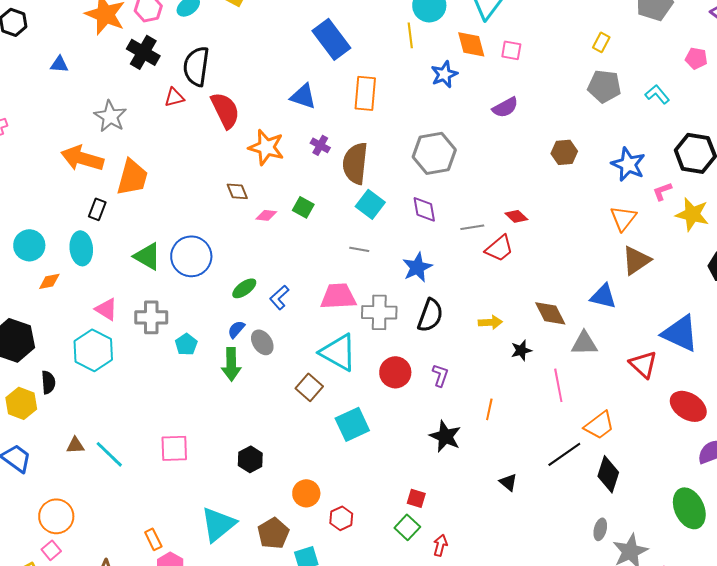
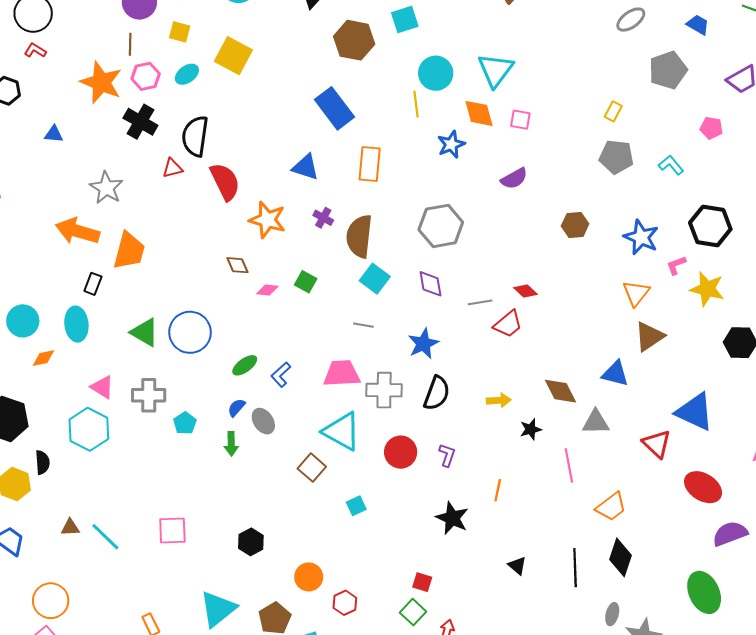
green arrow: (231, 364) -> (231, 444), size x0.7
cyan square: (352, 424) -> (356, 506), size x0.6
black line: (564, 454) -> (575, 568), moved, turned -57

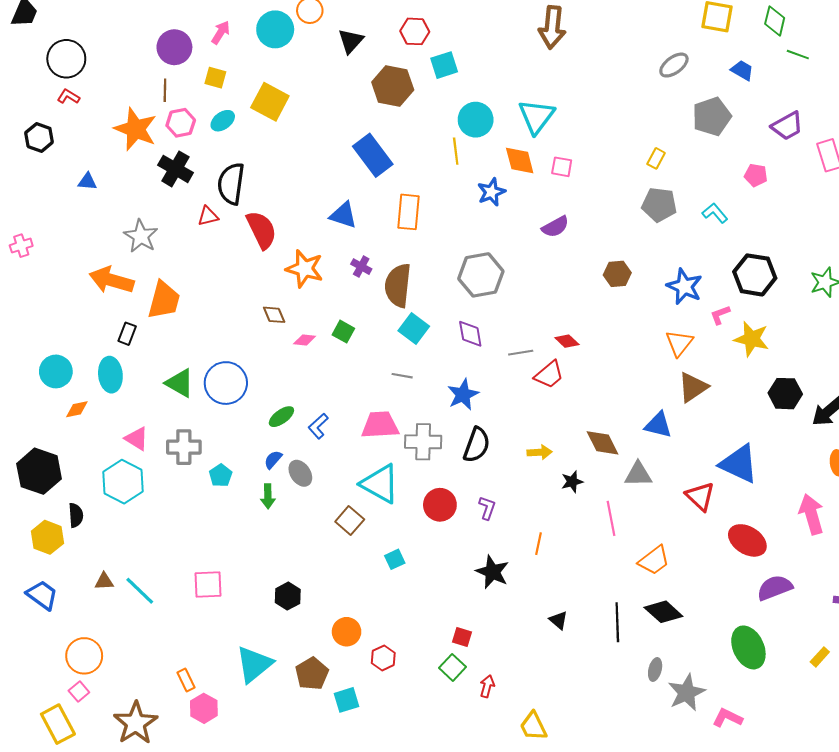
black diamond: (620, 557) -> (663, 612), turned -66

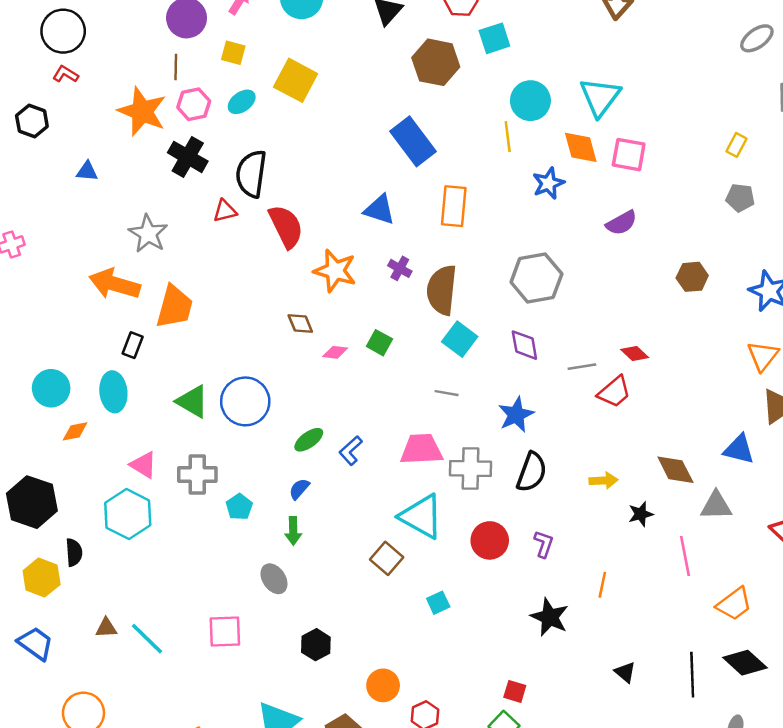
pink square: (562, 167) -> (629, 155), size x1.4
gray pentagon: (659, 205) -> (740, 198), size x0.7
gray ellipse: (300, 473) -> (274, 579), moved

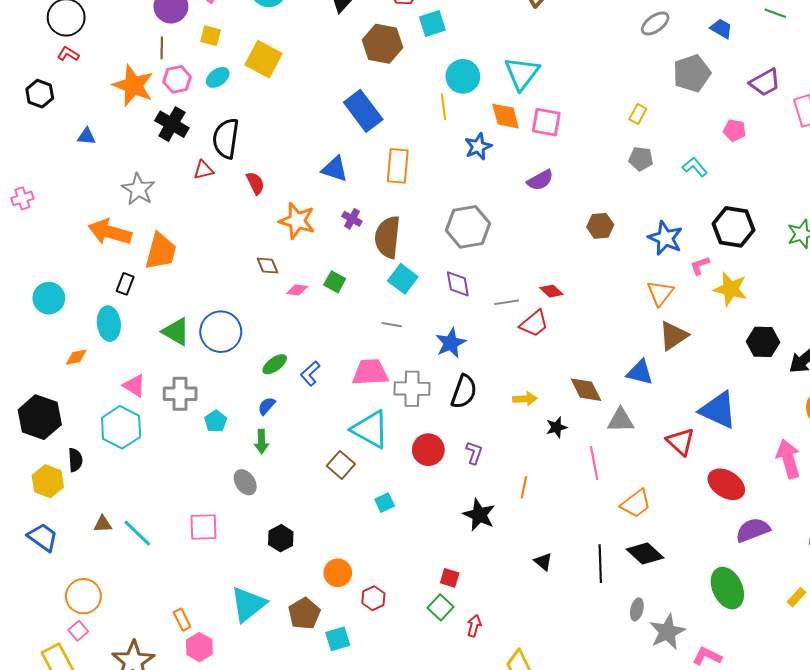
red semicircle: (286, 226) -> (255, 183), size x0.6
cyan circle: (51, 388) -> (49, 298), moved

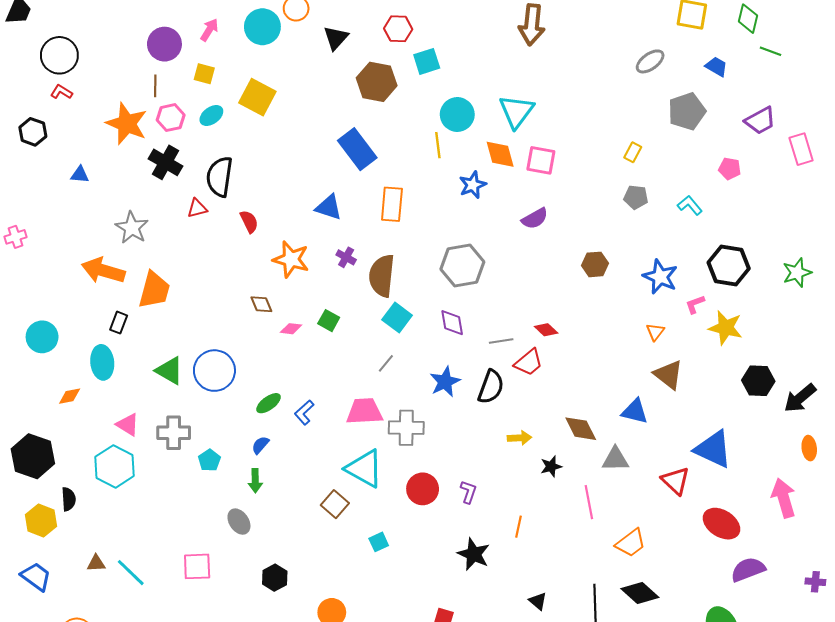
orange triangle: (660, 293) -> (655, 332), size x0.7
gray line: (392, 325) -> (386, 363), turned -60
brown triangle: (673, 336) -> (668, 375), turned -48
black semicircle: (464, 392) -> (491, 387), moved

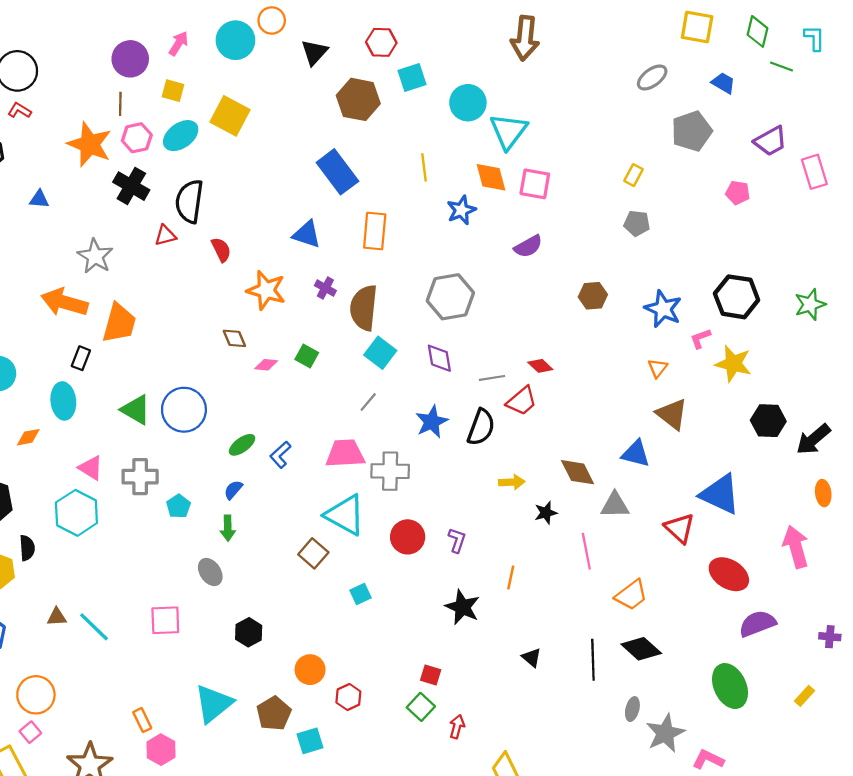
cyan circle: (457, 114) -> (468, 103), moved
cyan ellipse: (211, 115) -> (181, 136), size x1.4
cyan L-shape: (690, 205) -> (814, 38), moved, turned 40

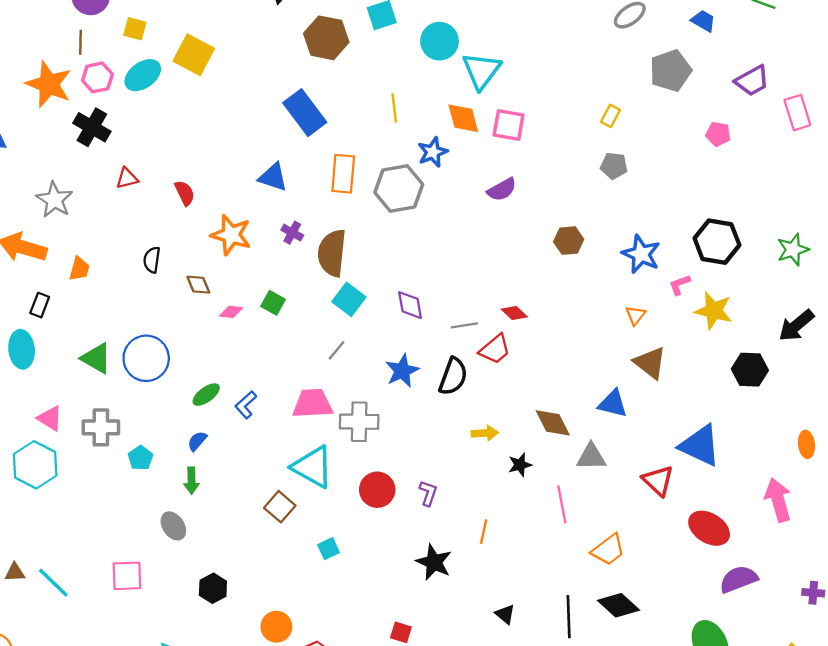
black semicircle: (189, 201) -> (152, 260), moved, size x0.6
gray hexagon: (450, 297) -> (399, 188), moved
orange trapezoid: (119, 323) -> (79, 269), size x0.6
black arrow: (813, 439) -> (796, 325), moved

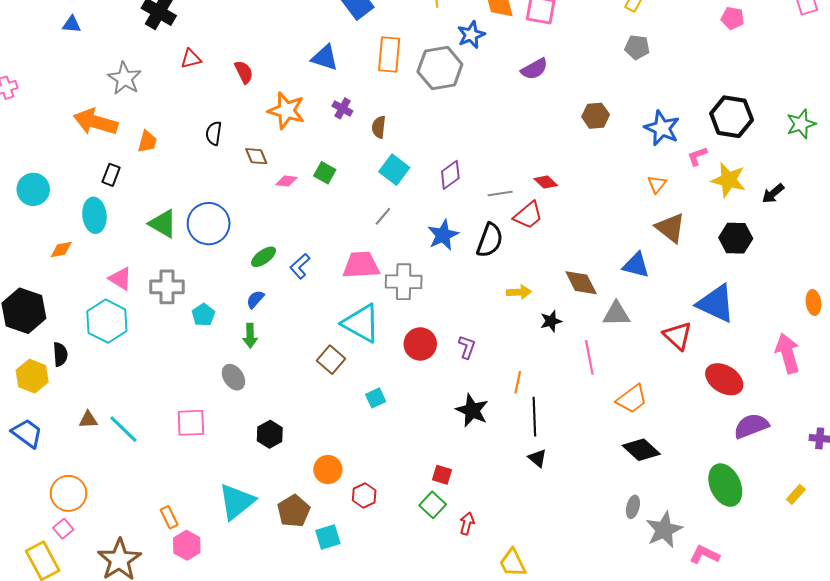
brown semicircle: (332, 253) -> (379, 127), size x0.5
purple diamond: (410, 305) -> (450, 175), turned 64
black arrow: (796, 325) -> (773, 194), moved, size x0.7
black hexagon: (750, 370) -> (736, 238), moved
black line: (569, 617) -> (534, 417), moved

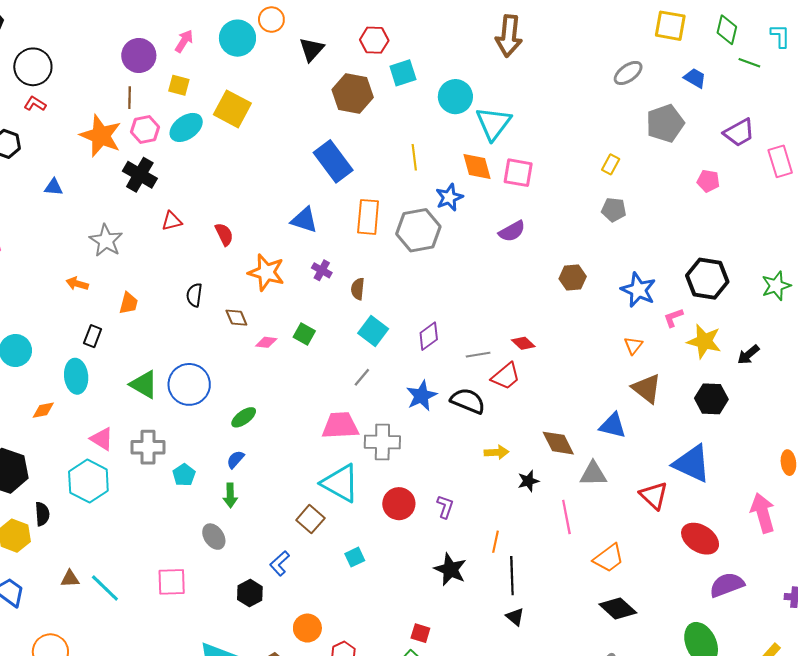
orange arrow: (95, 122) -> (77, 284), size x0.5
black semicircle: (490, 240) -> (468, 401), turned -88
blue L-shape: (300, 266) -> (280, 563), moved

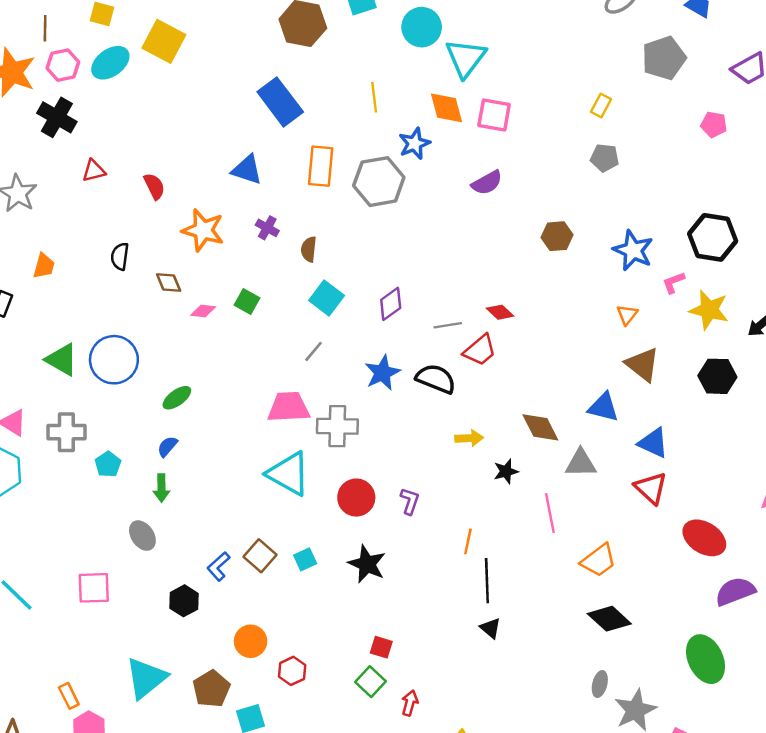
blue triangle: (692, 464) -> (653, 443), moved, size x0.7
brown square: (310, 519) -> (260, 556), moved
black star: (450, 569) -> (367, 564), moved

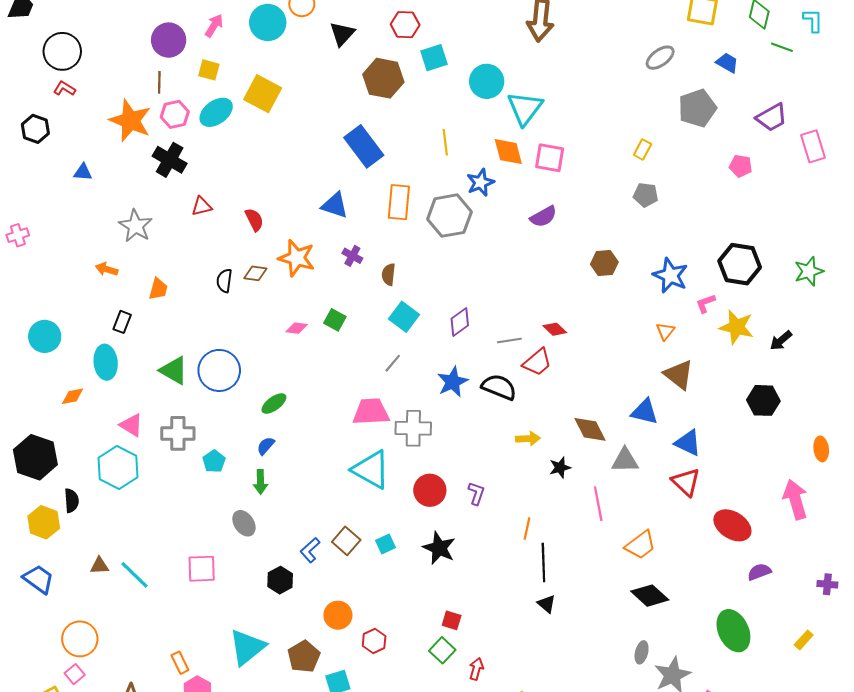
brown diamond: (169, 283) -> (255, 273), moved, turned -60
black hexagon: (717, 376) -> (763, 400), moved
purple semicircle: (735, 591) -> (759, 572), size x0.7

